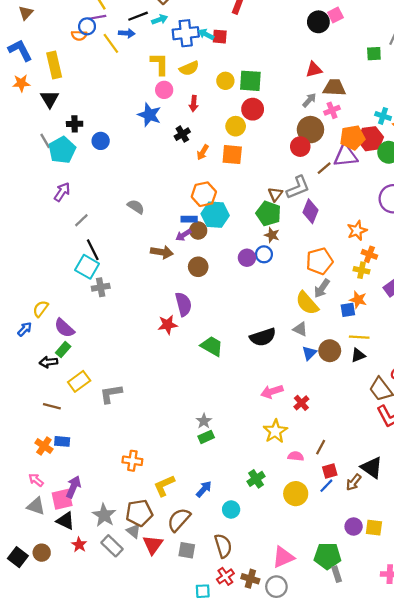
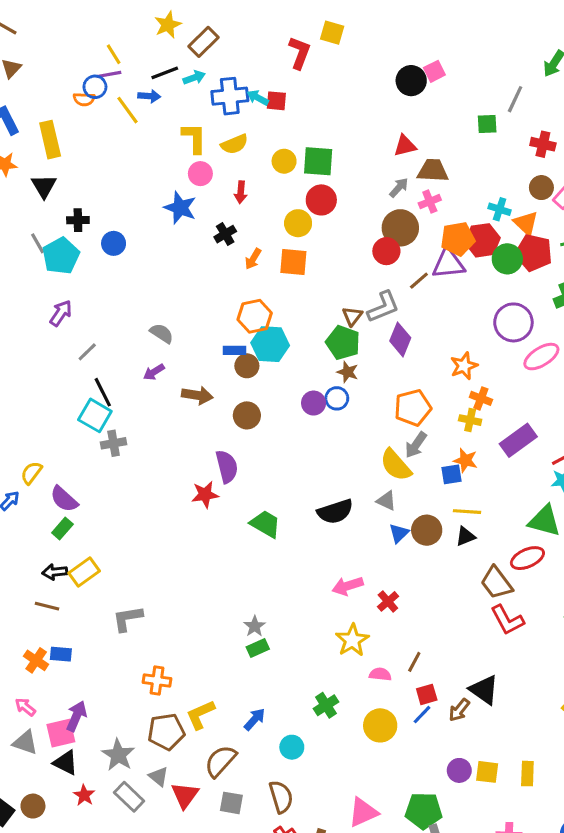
purple arrow: (183, 235) -> (154, 372), moved
black arrow: (48, 362) -> (55, 572), moved
gray L-shape: (111, 394) -> (128, 618), moved
brown pentagon: (139, 513) -> (166, 732), moved

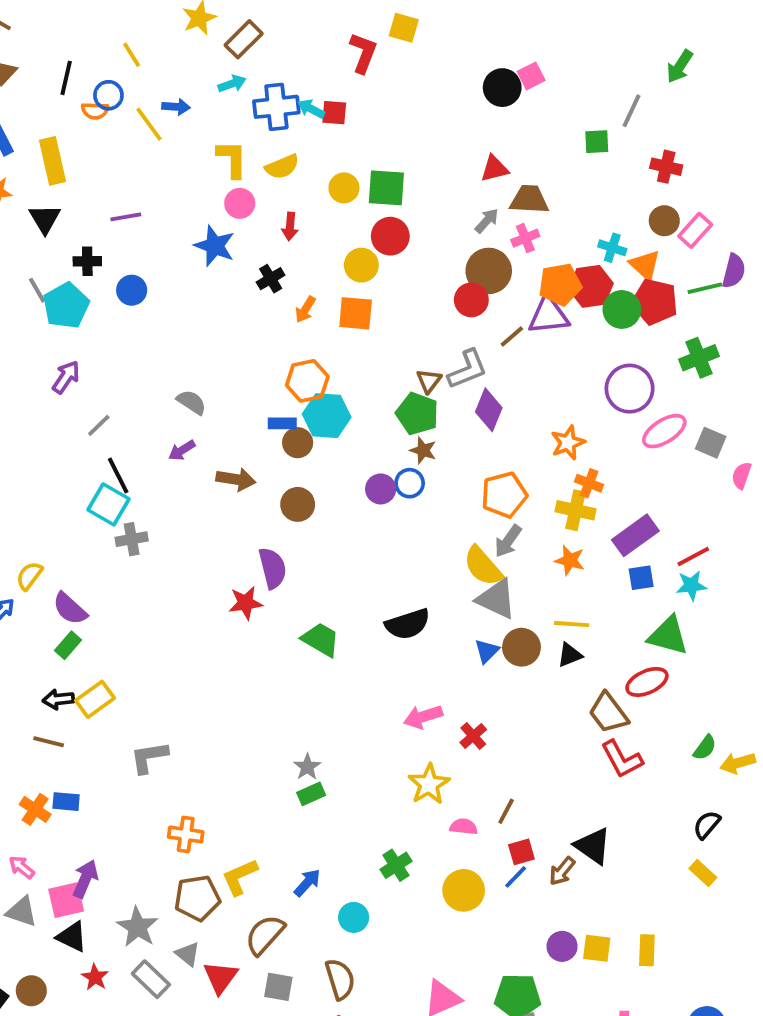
black line: (165, 73) -> (66, 78), moved, turned -56
purple line: (109, 74) -> (126, 217), moved
yellow cross: (470, 420) -> (576, 510), size x1.4
blue square: (451, 474) -> (641, 578), moved
gray triangle: (386, 501) -> (496, 599), moved, size x1.6

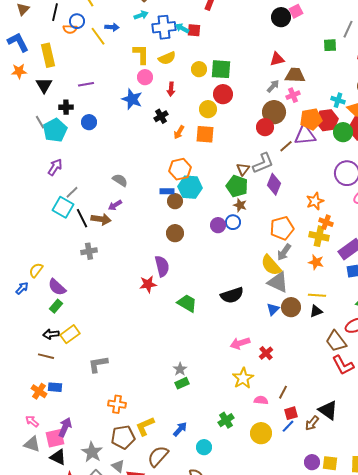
brown arrow: (236, 479) -> (101, 219), moved
cyan square: (108, 504) -> (63, 207), moved

